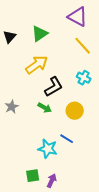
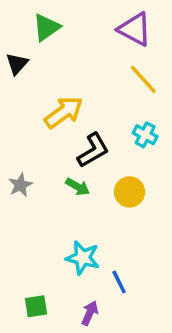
green triangle: (40, 34) -> (46, 27), moved
blue line: (67, 139) -> (119, 282), moved, turned 32
green square: (33, 176) -> (36, 306), moved

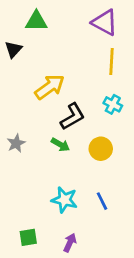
green triangle: (46, 27) -> (36, 21), turned 35
yellow line: (143, 79) -> (111, 61), turned 45
blue line: (119, 282) -> (102, 201), moved

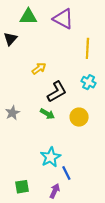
purple triangle: (105, 22) -> (63, 19), moved
yellow arrow: (50, 87) -> (39, 68), size x0.6
cyan star: (64, 200) -> (51, 157), turned 30
blue line: (102, 201) -> (66, 173), moved

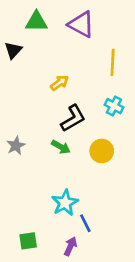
yellow arrow: (39, 68) -> (59, 83), moved

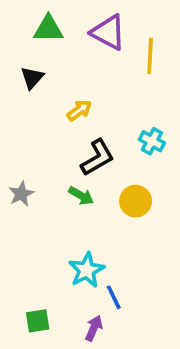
black triangle: (13, 50) -> (32, 78), moved
yellow line: (113, 62) -> (150, 56), moved

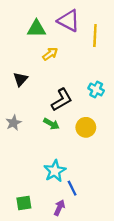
green triangle: (48, 29) -> (36, 29), moved
black triangle: (32, 78) -> (20, 79), moved
yellow arrow: (79, 110) -> (50, 54), moved

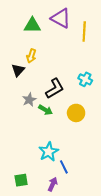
yellow arrow: (50, 54) -> (31, 56), moved, turned 144
gray star: (14, 123) -> (29, 100), moved

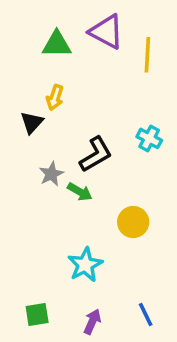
yellow circle: (76, 113) -> (133, 222), moved
blue line: (64, 167) -> (146, 315), moved

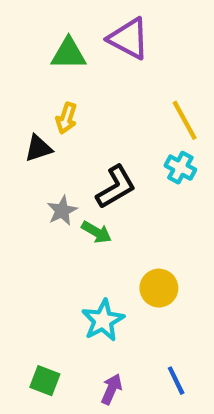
yellow line: (147, 55) -> (185, 120), moved, turned -32
black triangle: (32, 122) -> (38, 148), turned 30
yellow circle: (133, 222) -> (159, 288), moved
green square: (37, 315) -> (45, 381), turned 30

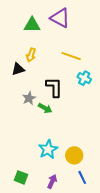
yellow line: (185, 120) -> (71, 56), moved, turned -42
black L-shape: (116, 187) -> (54, 87), turned -60
yellow circle: (159, 288) -> (74, 155), moved

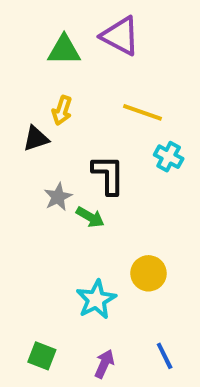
yellow circle: (74, 155) -> (149, 273), moved

